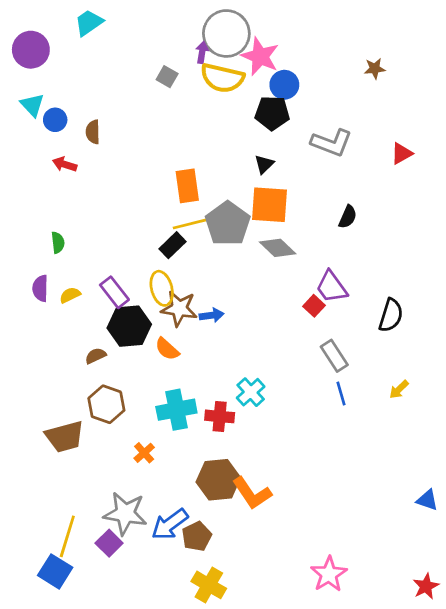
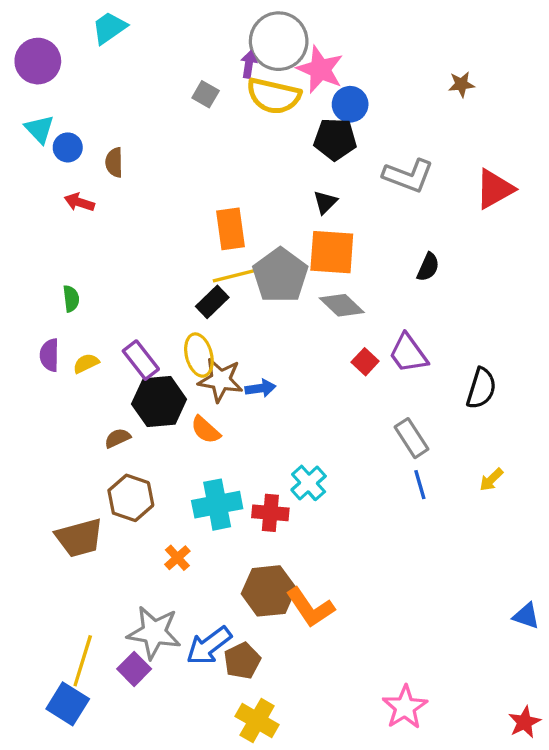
red triangle: (402, 153) -> (495, 189), size x1.5
red square: (314, 306) -> (365, 362), moved

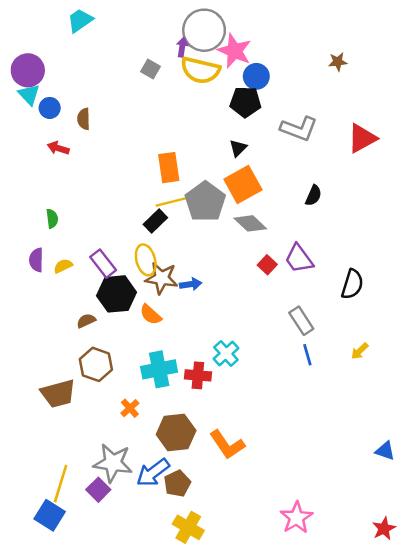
purple circle: (38, 61) -> (28, 70), moved
orange square: (332, 252) -> (243, 185), turned -33
brown hexagon: (269, 591) -> (176, 433), moved

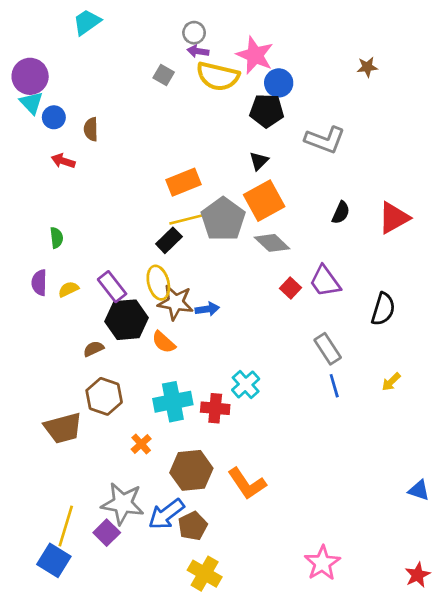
gray circle: (204, 30) -> (194, 33), moved, size x0.5
purple arrow: (182, 47) -> (198, 51), turned -90
red triangle: (362, 138) -> (394, 218), moved
orange rectangle: (169, 168) -> (183, 182), turned 76

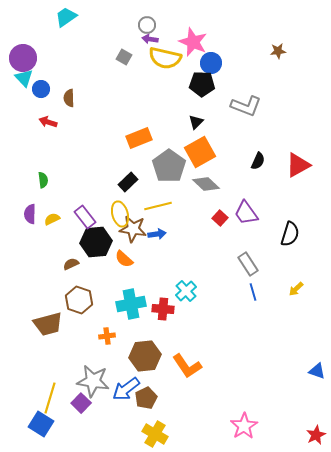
yellow line: (187, 219) -> (158, 206), moved
orange cross: (141, 444) -> (107, 336), turned 35

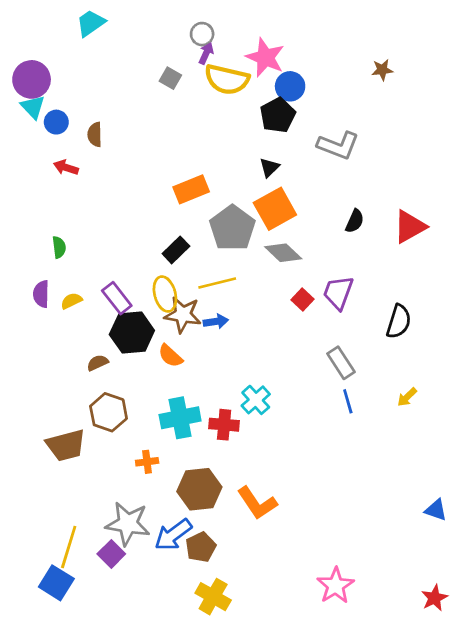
purple arrow: (150, 39) -> (206, 53), turned 105
black pentagon: (202, 84) -> (278, 115), turned -30
purple trapezoid: (246, 213) -> (338, 293), turned 56

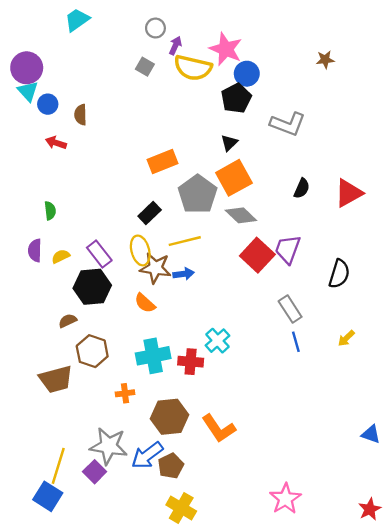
gray circle: (202, 34) -> (155, 28), moved
red square: (302, 299) -> (257, 255), size x1.8
black hexagon: (132, 333) -> (92, 287), moved
brown semicircle: (98, 363) -> (68, 321), moved

